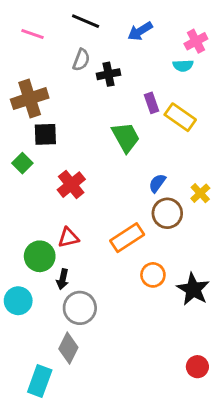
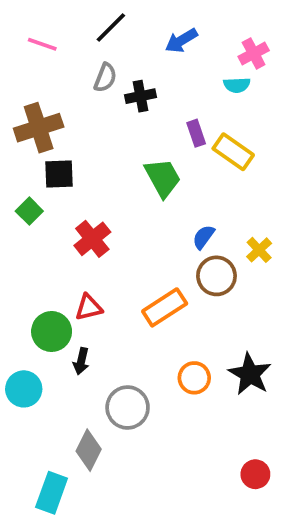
black line: (86, 21) -> (111, 28), turned -68
orange circle: (153, 275) -> (194, 378), moved
gray circle: (80, 308) -> (128, 407), moved

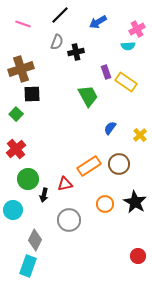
red cross: (92, 239) -> (16, 149), moved
brown circle: (216, 276) -> (119, 164), moved
red triangle: (89, 307) -> (65, 184), moved
gray diamond: (89, 450) -> (35, 240), moved

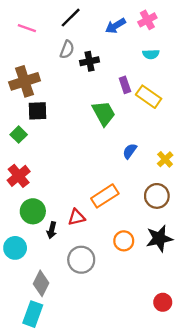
pink cross: (137, 29) -> (147, 20), moved
brown circle: (119, 164) -> (157, 196), moved
black star: (135, 202) -> (159, 238), turned 30

